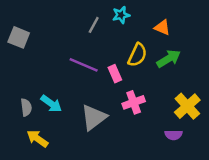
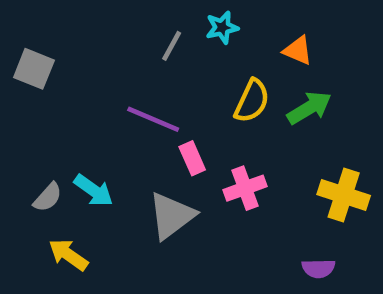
pink rectangle: (115, 74) -> (192, 158), moved
yellow cross: (187, 106) -> (344, 195), turned -30
gray semicircle: (26, 107) -> (48, 197), turned 49
purple semicircle: (174, 135) -> (318, 268), moved

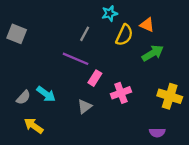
gray line: (172, 46) -> (85, 34), moved
yellow semicircle: (252, 101) -> (124, 35), moved
pink rectangle: (192, 158) -> (95, 78), turned 56
gray triangle: (172, 216) -> (85, 106), size x0.6

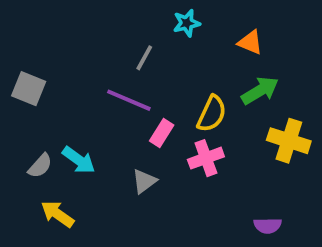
gray square: (17, 34) -> (29, 89), moved
yellow semicircle: (124, 35) -> (212, 114), moved
yellow cross: (170, 96) -> (289, 141), moved

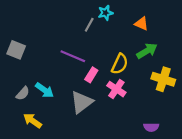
gray line: (144, 58) -> (89, 25), moved
pink cross: (206, 158) -> (116, 89), turned -36
gray triangle: (144, 181) -> (82, 102), size x1.6

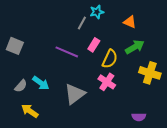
pink rectangle: (91, 75) -> (94, 45), moved

